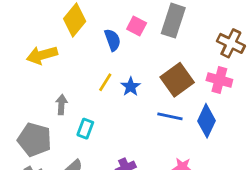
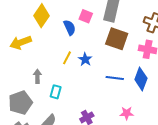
brown square: (177, 80) -> (117, 39), moved, turned -30
gray pentagon: (35, 140) -> (20, 103), turned -30

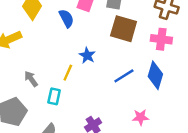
yellow line: (67, 58) -> (68, 73), moved
gray arrow: (37, 76) -> (31, 79), turned -32
blue line: (115, 78) -> (124, 76), turned -36

